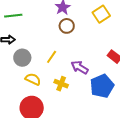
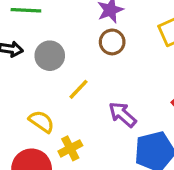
gray circle: (22, 58) -> (50, 56), moved
yellow cross: (61, 84) -> (70, 148), moved, turned 32

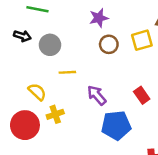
brown circle: (112, 42) -> (109, 44), moved
yellow line: (79, 89) -> (67, 72), turned 35

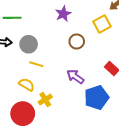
brown circle: (109, 44) -> (77, 41), moved
yellow line: (67, 72) -> (36, 64), moved, turned 32

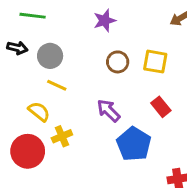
yellow square: (102, 24) -> (155, 62), moved, turned 30
blue pentagon: (97, 98) -> (134, 144), turned -30

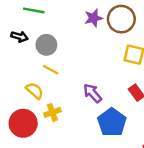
brown circle: (118, 62) -> (121, 19), moved, size x1.5

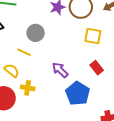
gray circle: (46, 45) -> (36, 33), moved
yellow cross: (52, 112) -> (28, 88), turned 32

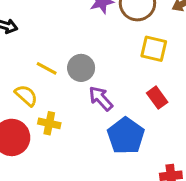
gray circle: (36, 33) -> (81, 68), moved

